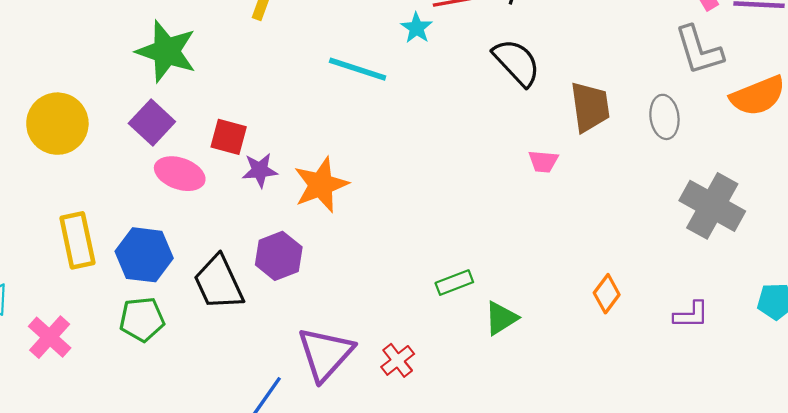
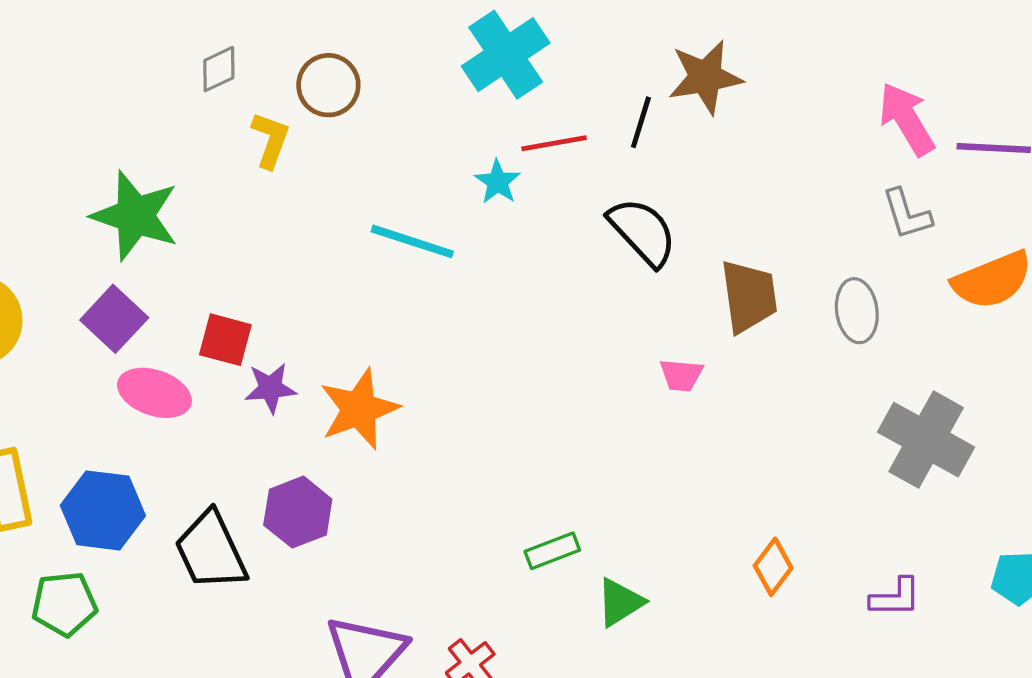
gray L-shape: (699, 50) -> (907, 214), size x0.7
green pentagon: (142, 319) -> (64, 604), moved

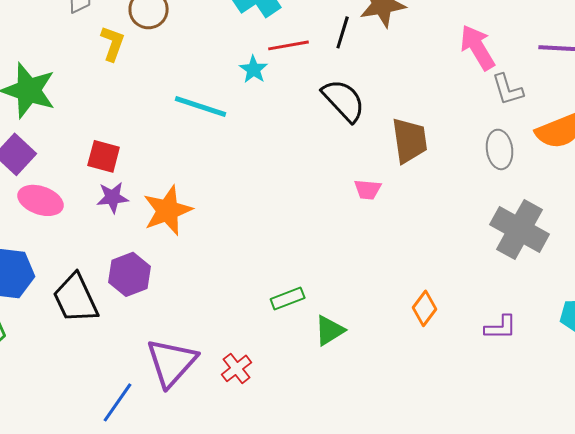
pink arrow: (907, 119) -> (478, 47), moved
gray ellipse: (857, 311) -> (500, 149), moved
red square: (225, 340) -> (104, 156), moved

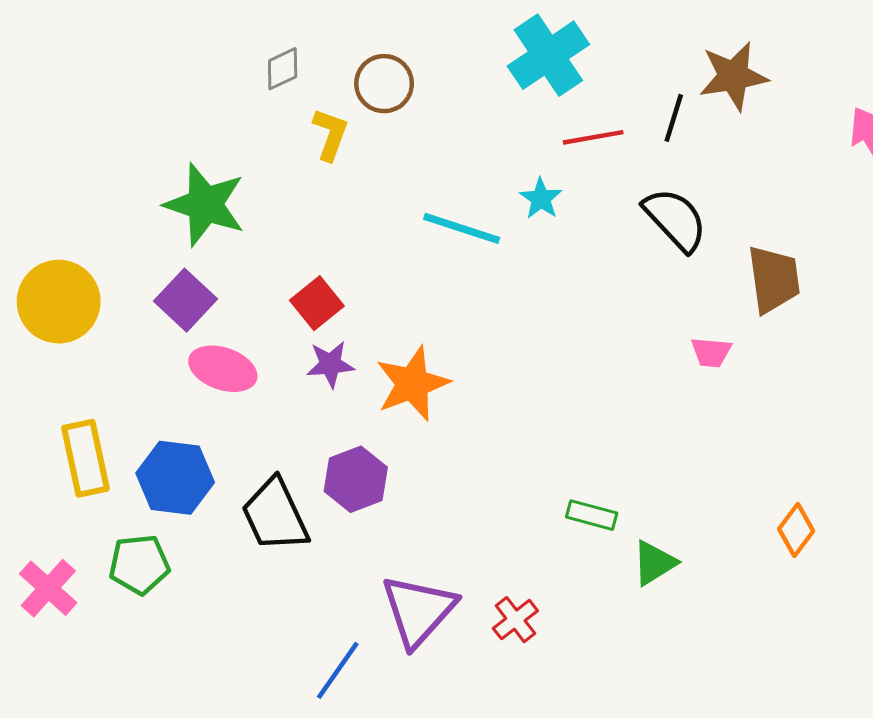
cyan star: (254, 69) -> (541, 199), moved
red square: (104, 156) -> (317, 303), turned 36
green rectangle: (288, 298) -> (592, 515), turned 36

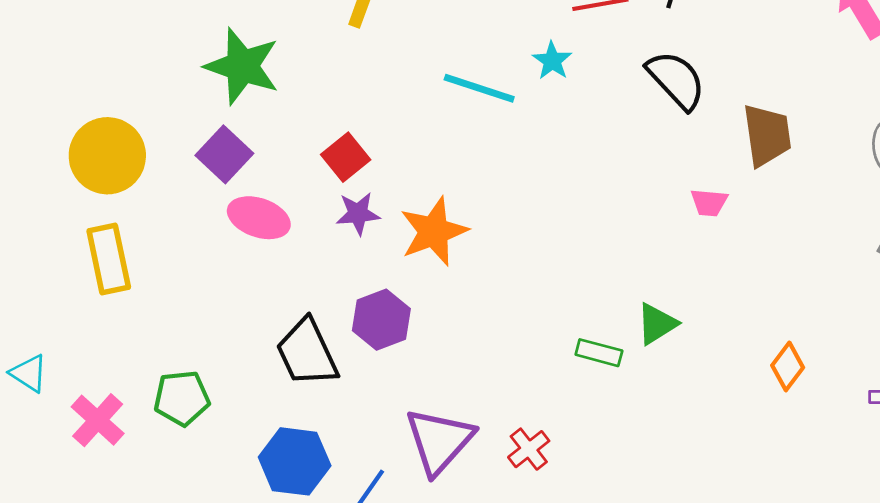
yellow rectangle: (86, 458) -> (109, 259), moved
blue hexagon: (175, 478) -> (295, 461), moved
green triangle: (654, 563) -> (657, 324), moved

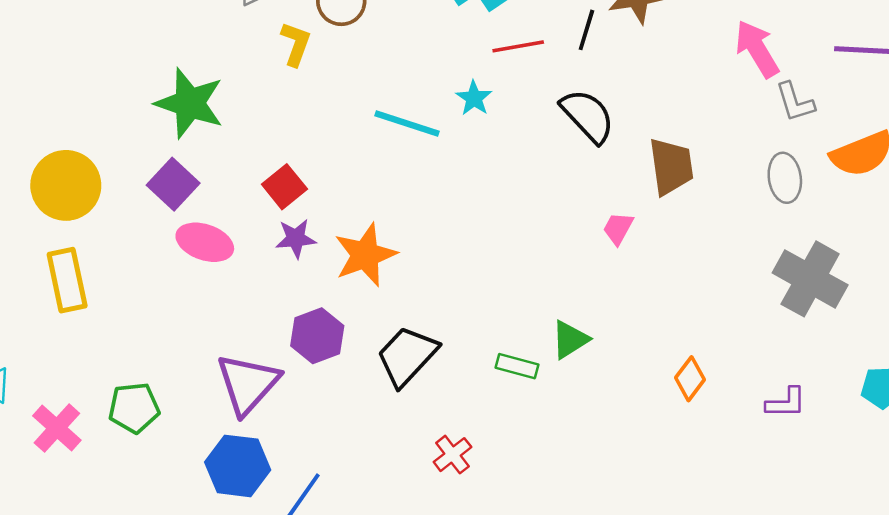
pink trapezoid: (709, 203) -> (618, 228), turned 114
black trapezoid: (307, 353) -> (407, 356), moved, turned 68
purple triangle: (439, 441) -> (248, 384), moved

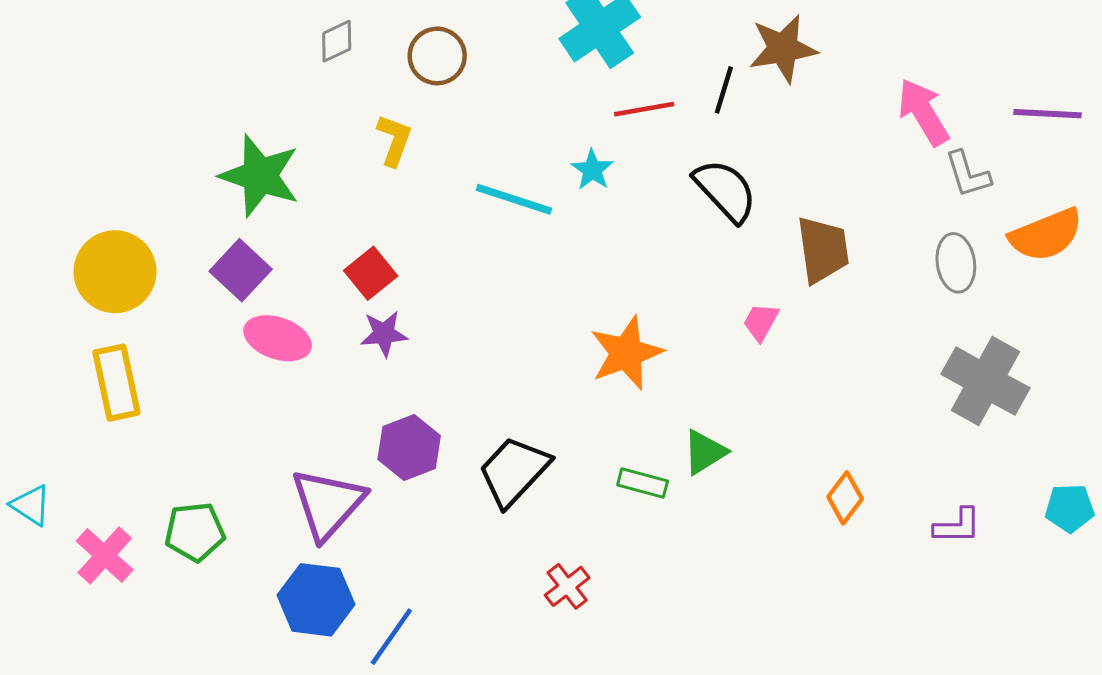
yellow L-shape: (296, 44) -> (394, 140), moved
orange star: (365, 255) -> (626, 353), moved

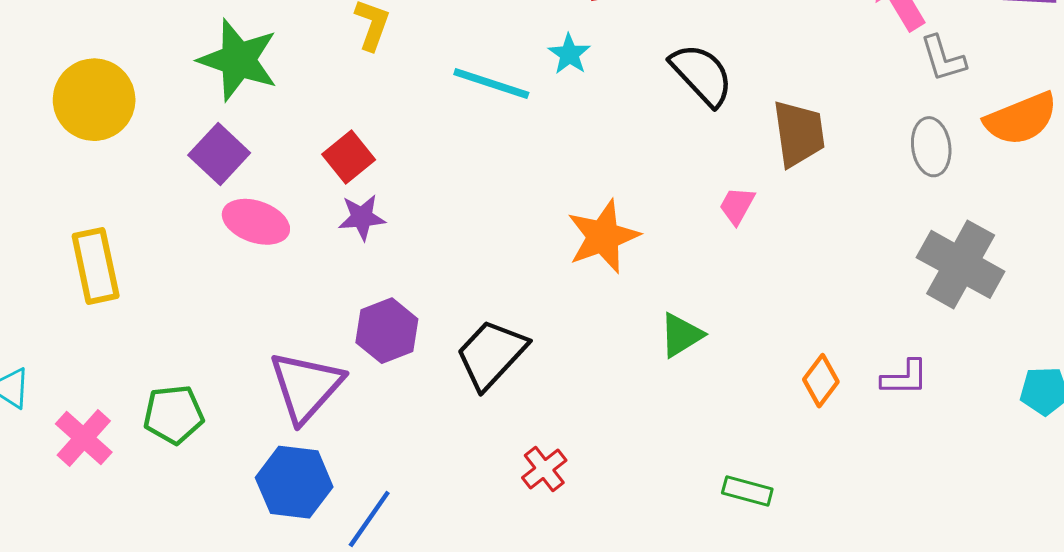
yellow circle: (115, 272) -> (94, 100), moved
green rectangle: (643, 483) -> (747, 491), moved
purple L-shape: (957, 526) -> (905, 378), moved

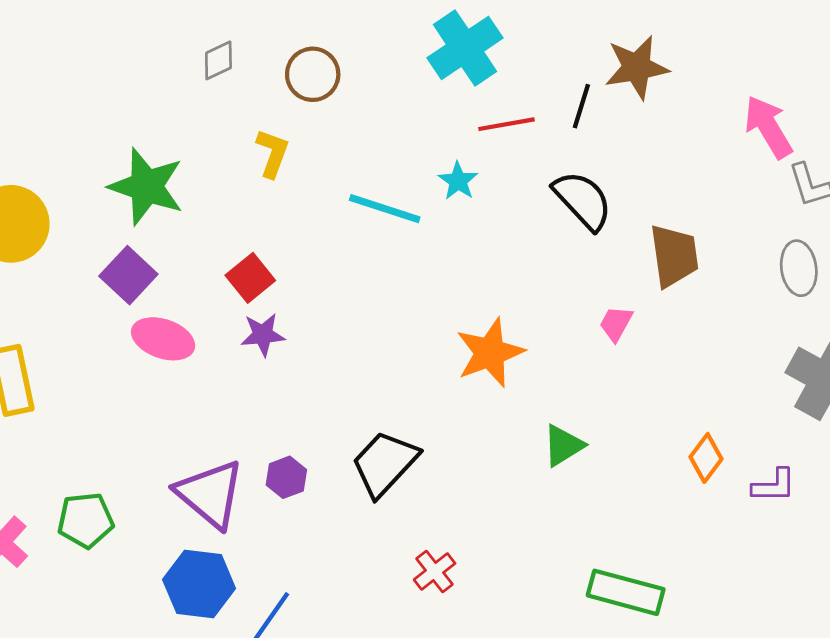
purple hexagon: (387, 331) -> (286, 477), moved, size x0.7
orange diamond: (821, 381) -> (706, 458), moved
purple triangle: (306, 387) -> (210, 494), turned -32
green rectangle: (747, 491) -> (626, 592), size x1.6

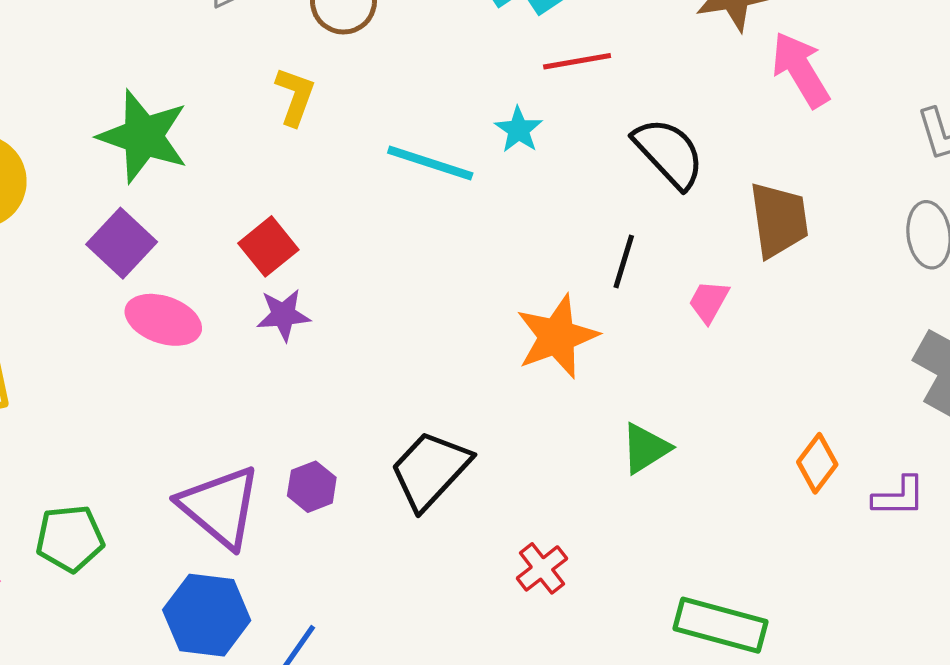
black line: (581, 106) -> (624, 261), moved
pink arrow: (768, 127) -> (801, 70), moved
red cross: (435, 571) -> (542, 568), moved

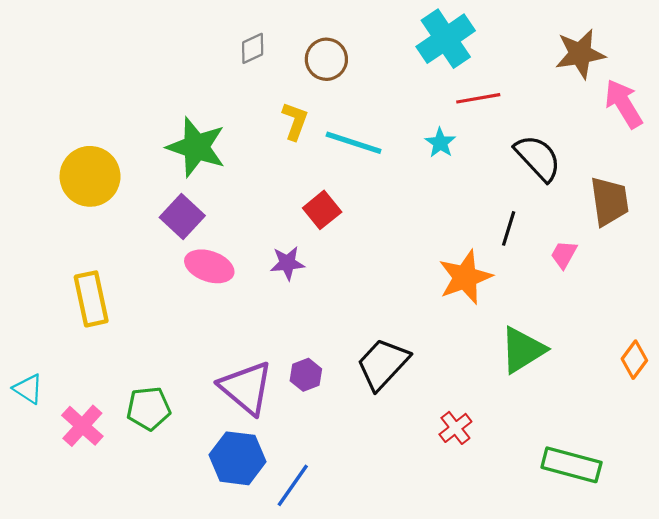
cyan line: (430, 163) -> (354, 143), moved
red square: (268, 246) -> (322, 210), moved
green triangle: (645, 448) -> (523, 350), size x1.4

